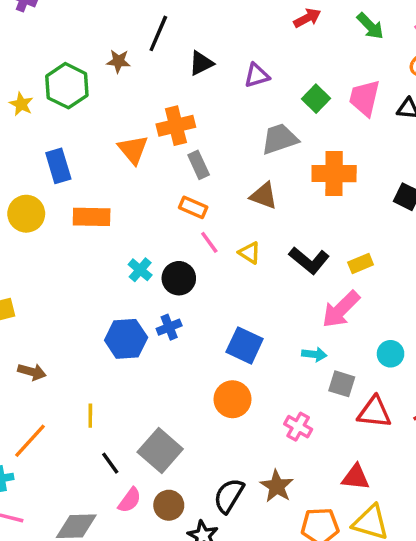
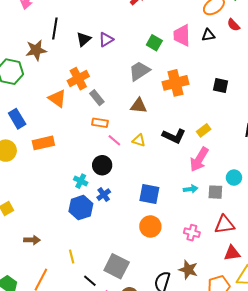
brown star: (118, 61) -> (36, 50), size x1.5
purple triangle: (257, 75) -> (106, 40), moved
cyan cross: (140, 270) -> (81, 181), moved
gray square: (342, 384) -> (215, 192), moved
red triangle: (374, 412) -> (224, 225), moved

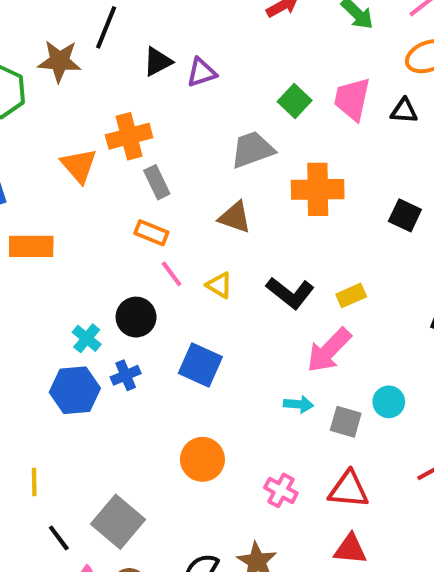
blue square: (149, 194) -> (200, 365), moved

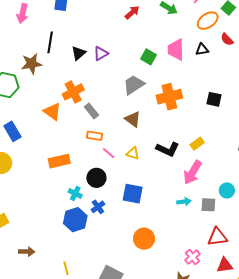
brown triangle: (235, 217) -> (133, 119), turned 30
orange rectangle: (31, 246) -> (59, 161), moved
pink cross: (281, 490) -> (193, 257), moved, turned 35

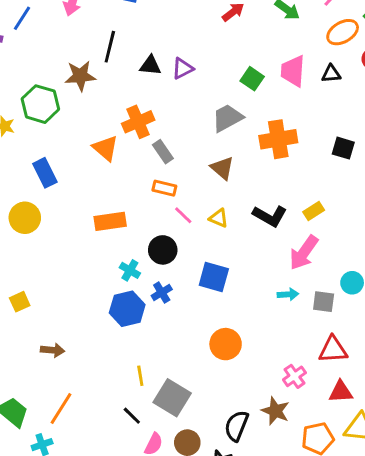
black triangle: (79, 53) -> (150, 65), turned 42
yellow line: (66, 268) -> (140, 376), moved

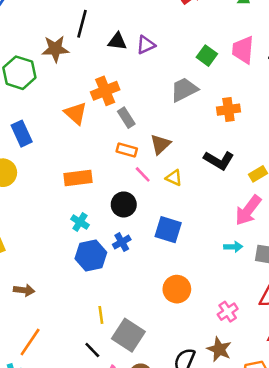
orange cross: (278, 139) -> (228, 110), size x0.7
brown triangle: (222, 168) -> (160, 144), moved, turned 35
black L-shape: (270, 216) -> (219, 160), moved
cyan cross: (130, 270) -> (80, 222), moved
pink cross: (294, 376) -> (228, 312), moved

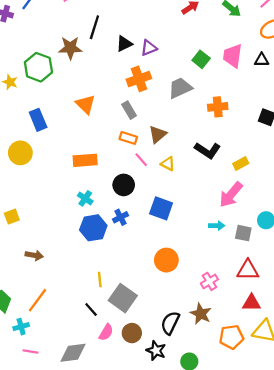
black triangle: (117, 41) -> (124, 44), turned -36
orange cross: (105, 91) -> (139, 79), moved

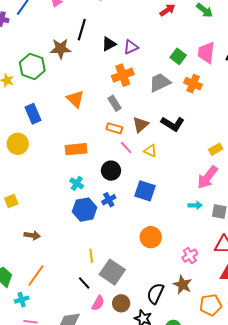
orange cross: (218, 107) -> (193, 84), moved, turned 30
black L-shape: (208, 150) -> (173, 124), moved

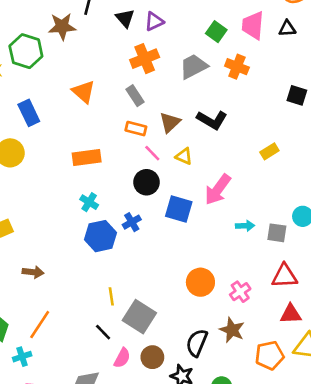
black triangle: (109, 44) -> (125, 18), turned -42
black circle: (111, 171) -> (146, 182), moved
pink arrow: (207, 177) -> (218, 190), moved
orange circle: (151, 237) -> (200, 282), moved

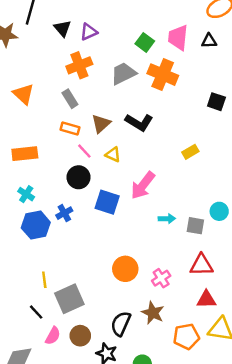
orange cross: (237, 67) -> (163, 75), size x1.4
gray square: (139, 317) -> (69, 299), turned 32

